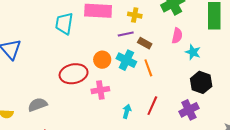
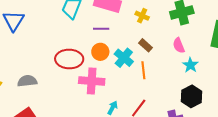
purple line: (126, 34) -> (101, 29), moved
pink semicircle: (177, 36) -> (179, 45), turned 133
pink cross: (100, 90) -> (92, 81), size x1.4

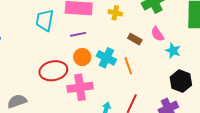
brown rectangle: (145, 45) -> (135, 39), moved

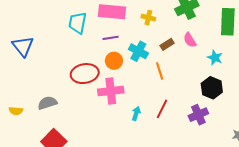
brown rectangle: (135, 39) -> (167, 44), turned -64
cyan star: (173, 51) -> (215, 58), moved
cyan cross: (106, 58) -> (138, 51), moved

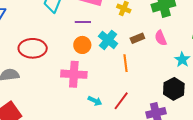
red ellipse: (85, 74) -> (33, 48), moved
cyan arrow: (136, 113) -> (95, 101), turned 88

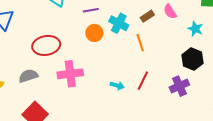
pink cross: (74, 74) -> (70, 74), moved

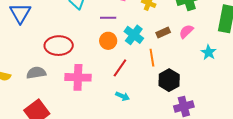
pink semicircle: (170, 12) -> (186, 31), turned 70
black hexagon: (193, 59) -> (169, 80), moved
red line: (143, 81) -> (120, 68), moved

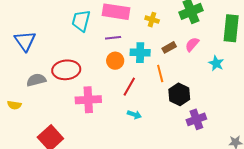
cyan cross: (134, 35) -> (140, 53), turned -30
gray semicircle: (36, 73) -> (36, 80), moved

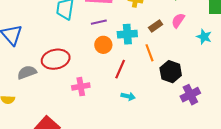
pink cross: (88, 100) -> (81, 87), size x0.7

